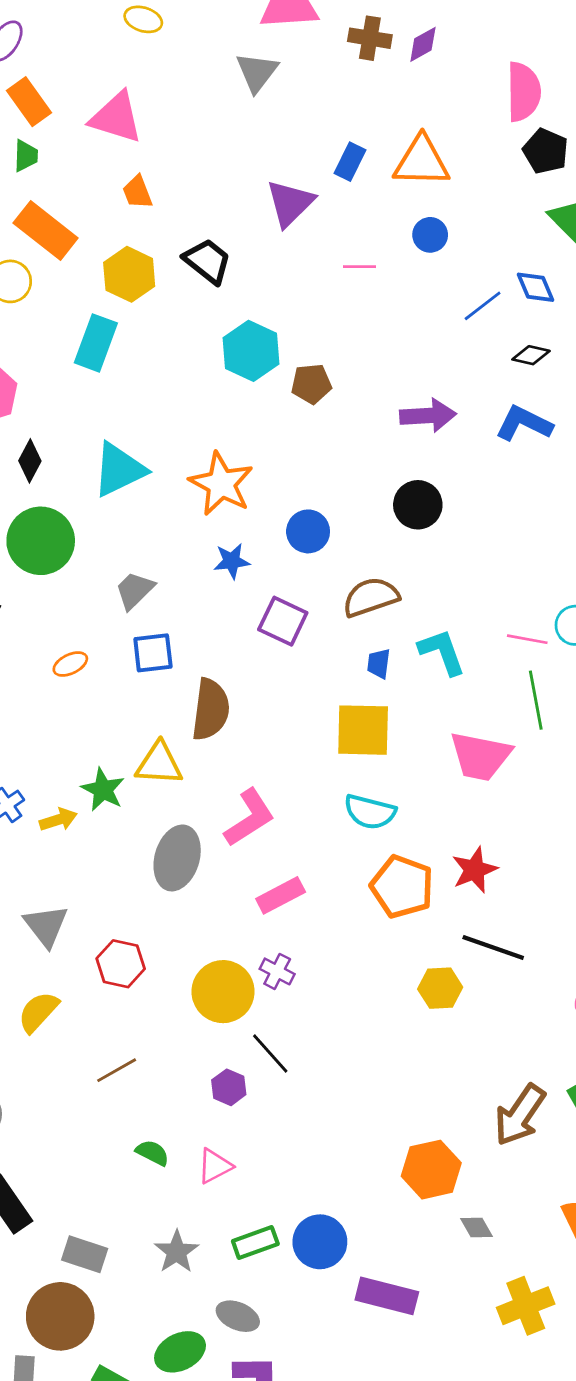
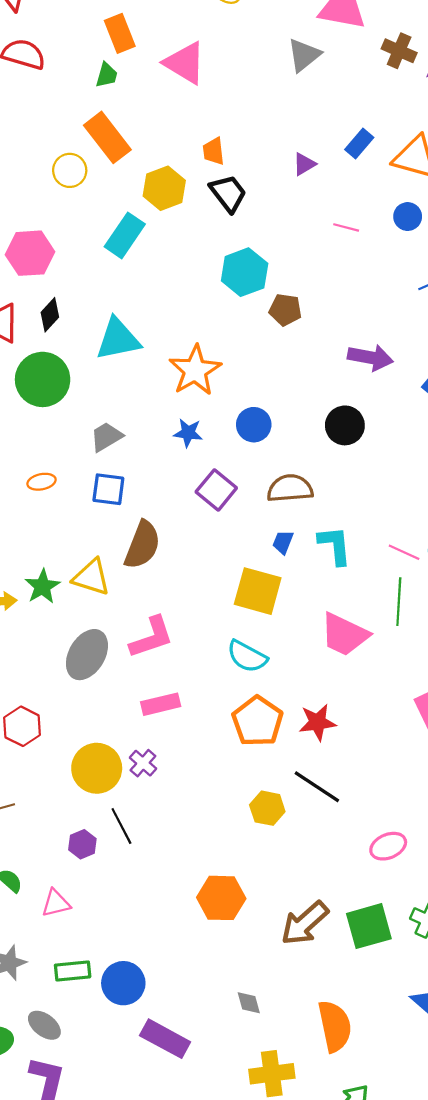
orange trapezoid: (137, 192) -> (214, 151), moved
purple triangle: (290, 203) -> (304, 164), size x0.6
orange hexagon: (431, 1170) -> (221, 898), moved

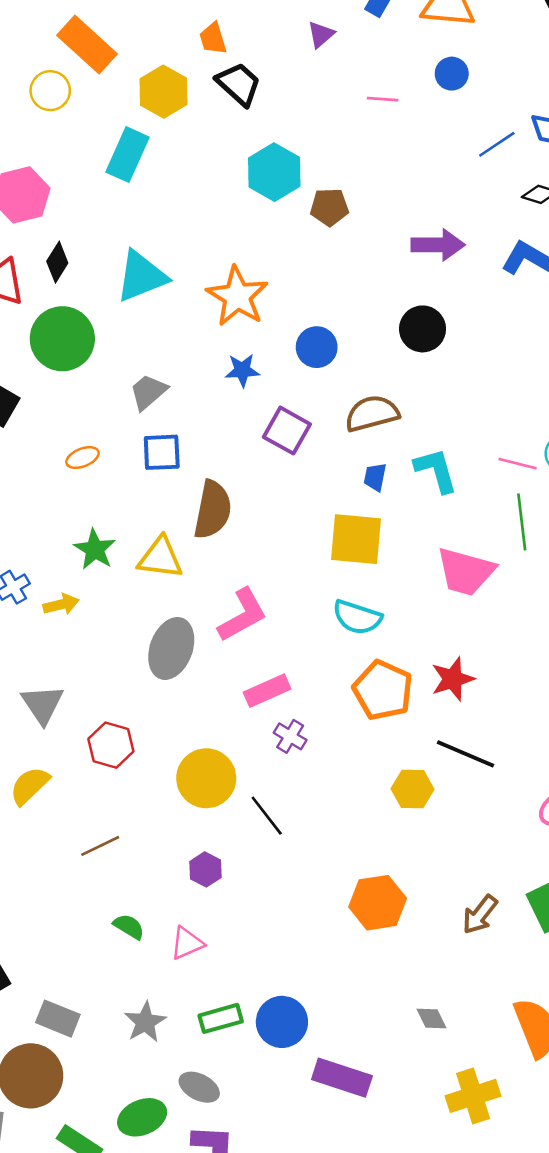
green star: (42, 586) -> (95, 549), moved
purple cross: (143, 763) -> (290, 736), moved
black line: (121, 826) -> (267, 816), moved
brown arrow: (305, 923) -> (480, 915), size x0.7

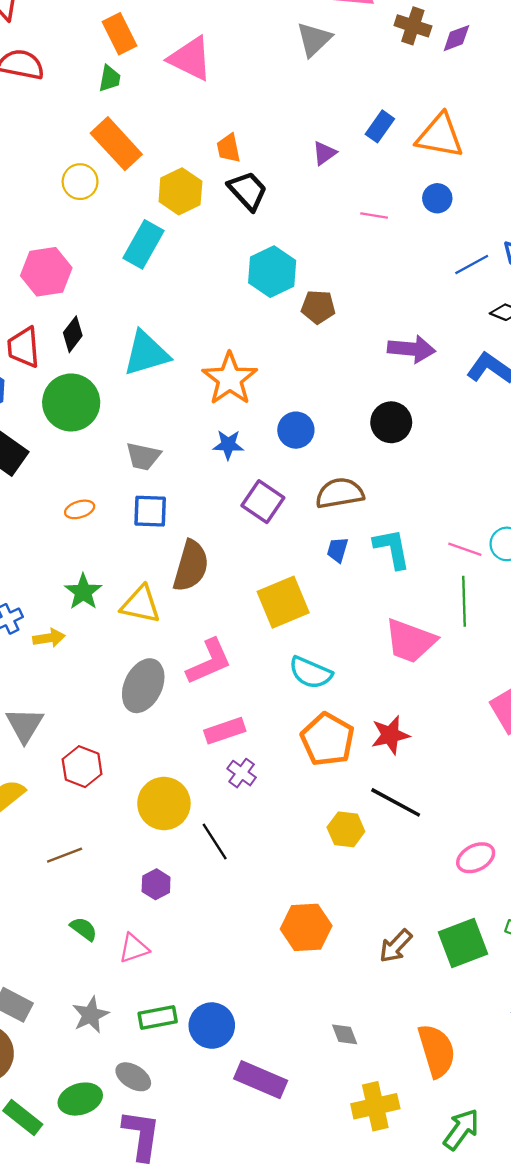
gray trapezoid: (148, 392) -> (143, 456), turned -132
yellow square: (356, 539) -> (283, 602), moved, turned -33

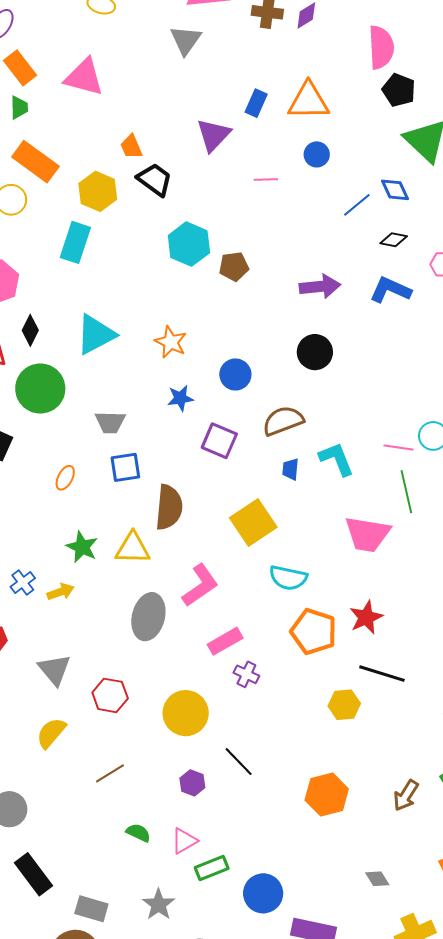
purple triangle: (324, 153) -> (214, 135), size x1.6
orange star: (230, 379) -> (171, 342), size x0.7
orange ellipse: (80, 509) -> (65, 478), turned -35
black line: (215, 841) -> (239, 762), moved
green rectangle: (158, 1018) -> (212, 868), moved

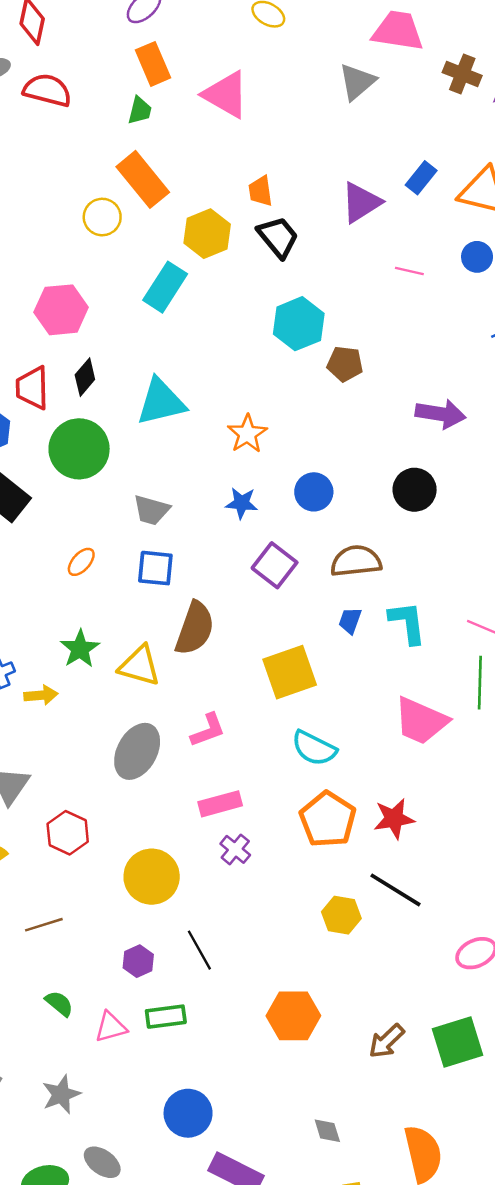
pink L-shape: (200, 585) -> (208, 730), size x0.7
green rectangle: (212, 868) -> (166, 1017), moved

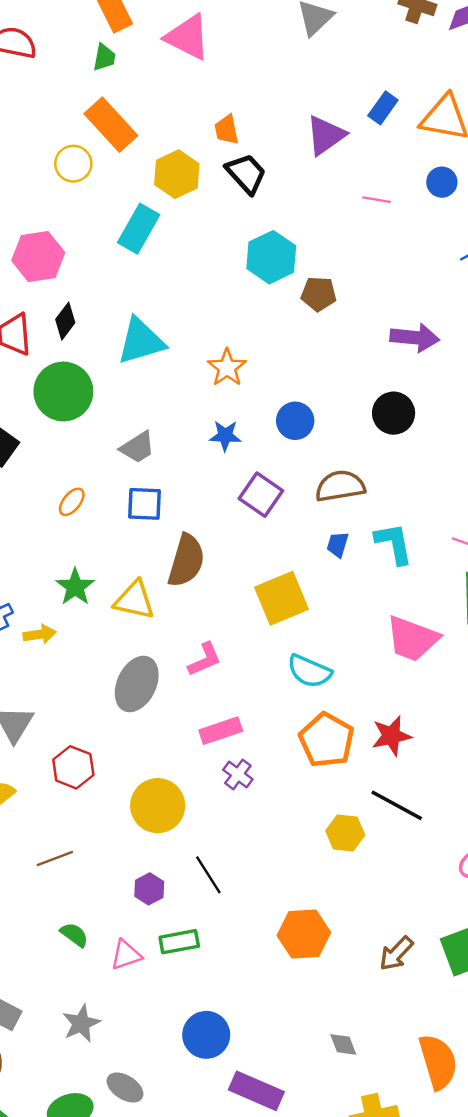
gray trapezoid: (151, 510) -> (137, 447), turned -45

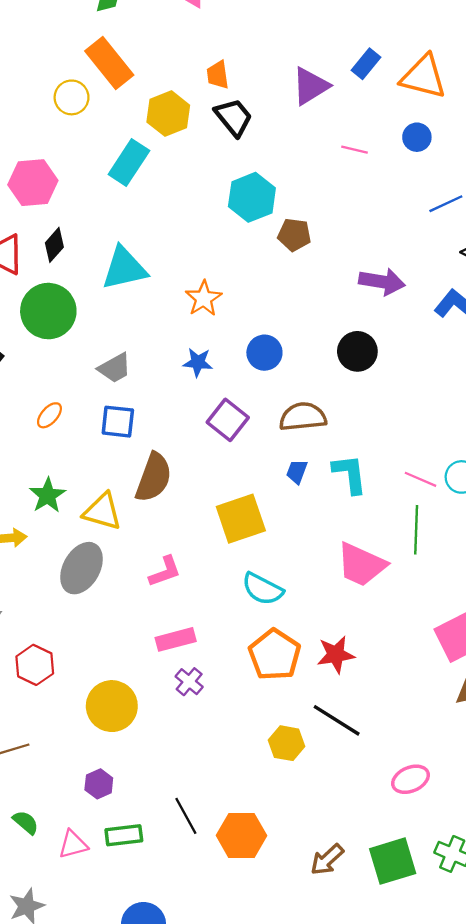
gray ellipse: (137, 684) -> (82, 568), moved
black line: (208, 875) -> (186, 816), moved

